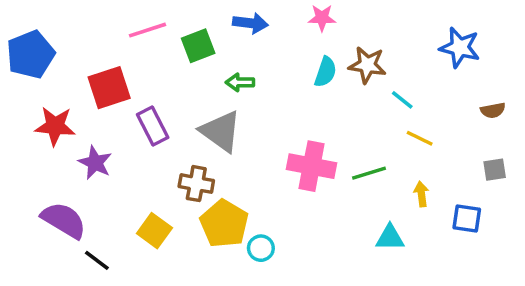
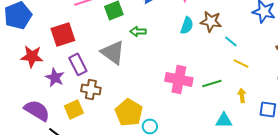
purple rectangle: (153, 126) -> (78, 64), moved
gray triangle: (221, 131) -> (113, 52), moved
brown cross: (196, 184) -> (91, 89), moved
yellow square: (154, 231) -> (74, 109), moved, turned 30

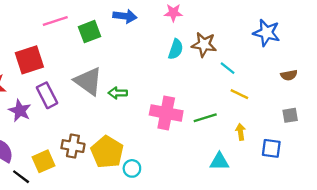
green arrow: (138, 31) -> (118, 93), moved
brown cross: (91, 89) -> (73, 146), moved
yellow square: (74, 109) -> (43, 161), moved

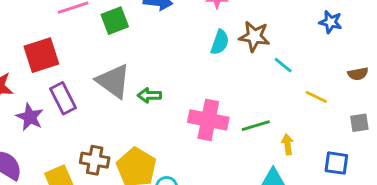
blue star: (267, 33) -> (331, 22), size x0.7
yellow line: (239, 94) -> (316, 97), moved
yellow arrow: (241, 132) -> (287, 144), moved

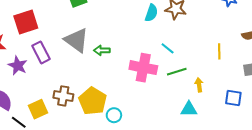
cyan line: (283, 65) -> (168, 48), moved
yellow line: (316, 97) -> (219, 51), turned 63

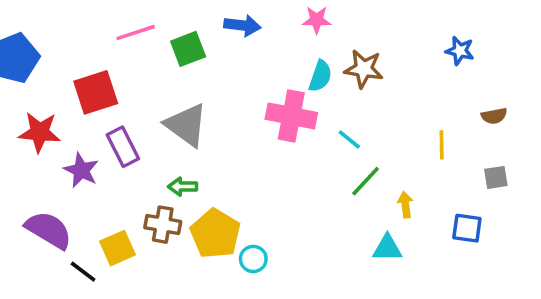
green arrow: (102, 50) -> (183, 187), moved
pink cross: (143, 68) -> (291, 116), moved
green line: (177, 72) -> (366, 181), turned -30

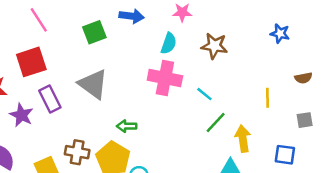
pink line: (136, 33) -> (39, 20), moved, turned 75
cyan semicircle: (320, 76) -> (169, 43), moved
green arrow: (183, 187) -> (127, 126), moved
yellow arrow: (405, 205) -> (243, 139), size x1.5

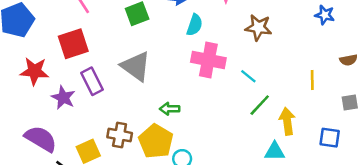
cyan semicircle: (169, 43) -> (195, 25), moved

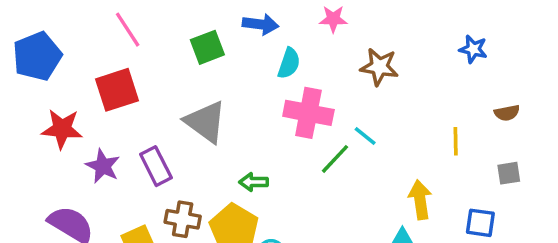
purple rectangle: (92, 81) -> (156, 166), moved
green line: (260, 105) -> (335, 159), moved

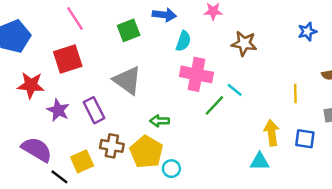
blue star: (473, 49) -> (307, 32), turned -30
blue square: (480, 223) -> (305, 139), moved

